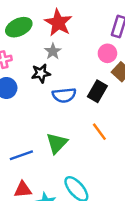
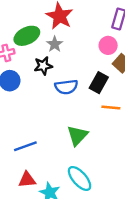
green ellipse: (19, 27) -> (27, 36), moved
orange line: (99, 132) -> (111, 108), moved, turned -48
green triangle: (57, 143) -> (77, 135), moved

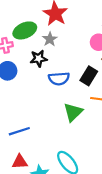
green triangle: (77, 135) -> (73, 112), moved

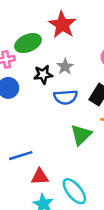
gray star: (50, 39) -> (65, 67), moved
red triangle: (20, 162) -> (40, 177), moved

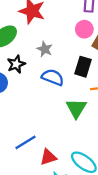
black star: (43, 74) -> (16, 64), moved
blue semicircle: (66, 97) -> (53, 77), turned -140

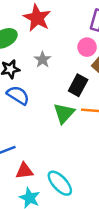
blue semicircle: (53, 77) -> (18, 95), moved
green triangle: (76, 108) -> (64, 113), moved

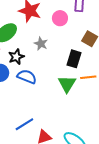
pink circle: (87, 47) -> (60, 18), moved

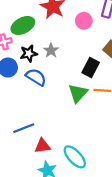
gray star: (41, 44) -> (51, 51), moved

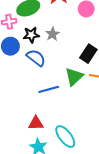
blue line: (24, 128) -> (49, 89), moved

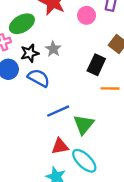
green triangle: (74, 77) -> (84, 124), moved
red triangle: (36, 123) -> (60, 146), moved

